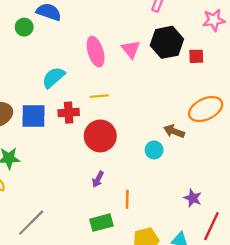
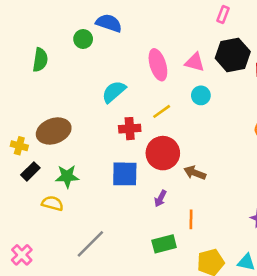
pink triangle: (131, 49) -> (195, 62), turned -36
yellow line: (99, 96) -> (162, 111), turned -30
blue square: (34, 116) -> (125, 174), moved
brown arrow: (174, 131) -> (195, 173), moved
cyan circle: (154, 150) -> (201, 95), moved

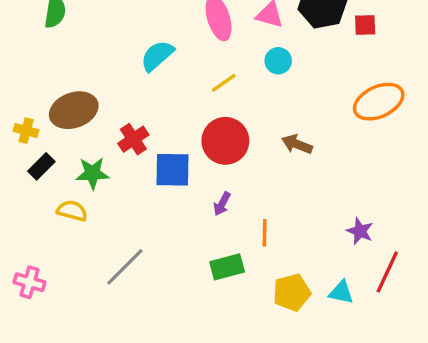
red cross: (130, 129) -> (133, 139), moved, turned -30
brown arrow: (195, 173) -> (297, 144), moved
pink cross: (22, 255) -> (29, 282), turned -30

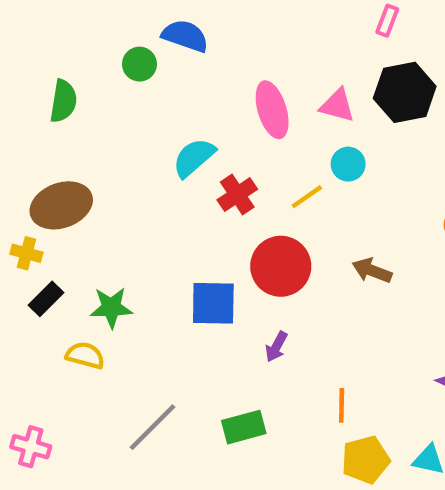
yellow line: (224, 83) -> (307, 197), moved
brown ellipse: (74, 110) -> (61, 205), moved
red cross: (133, 139) -> (237, 195), moved
orange line: (265, 233) -> (342, 405), moved
green rectangle: (227, 267) -> (244, 427), moved

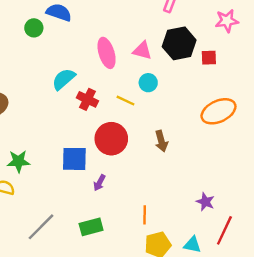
red cross: (237, 195) -> (87, 99), turned -30
yellow line: (307, 197) -> (126, 101), turned 60
brown arrow: (372, 271) -> (161, 141), turned -126
purple arrow: (276, 347) -> (99, 183), moved

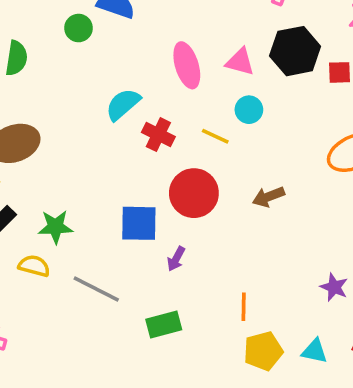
brown arrow: (161, 141) -> (268, 197), turned 84
gray line: (41, 227) -> (96, 289), moved, turned 72

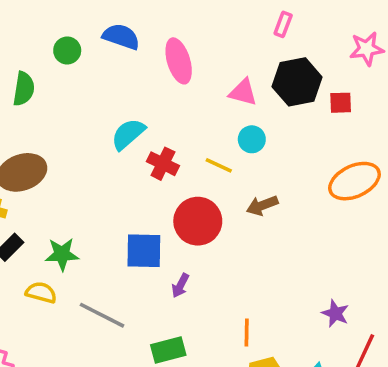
green circle: (79, 28) -> (67, 50), moved
pink ellipse: (187, 65) -> (179, 61), moved
brown arrow: (268, 197) -> (262, 205), moved

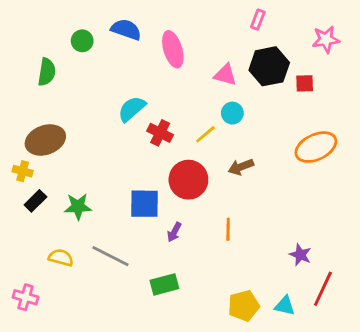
yellow line: (219, 165) -> (205, 134), turned -65
yellow semicircle: (41, 293) -> (61, 258), moved
orange line: (247, 333) -> (228, 229), moved

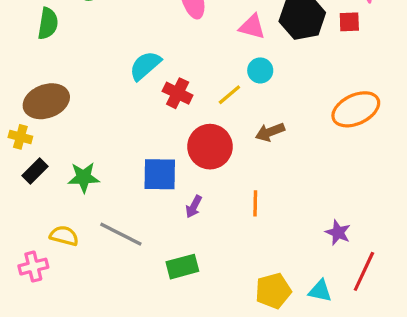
red square: (305, 83) -> (349, 22), moved
pink cross: (26, 297) -> (33, 267), moved, turned -30

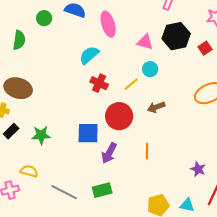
red square: (349, 22) -> (205, 48), moved, turned -32
cyan semicircle: (145, 66) -> (89, 55), moved
brown ellipse: (46, 101) -> (18, 88), turned 36
purple arrow: (194, 207) -> (109, 153), size x1.5
gray line: (121, 234) -> (64, 192), moved

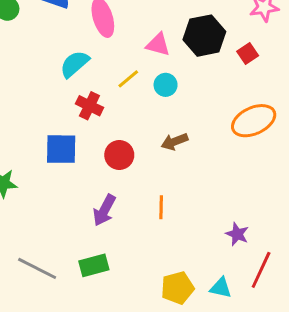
yellow line: (131, 84) -> (128, 79), moved
red circle: (119, 116) -> (119, 155), size x0.7
blue square: (88, 133) -> (61, 149), moved

